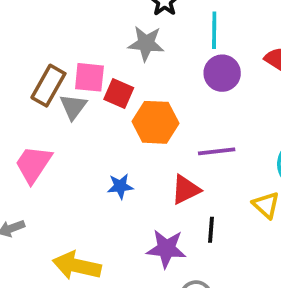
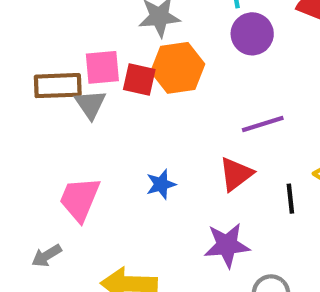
brown rectangle: (48, 86) -> (58, 86), turned 69
orange hexagon: (155, 122) -> (178, 68), moved
pink trapezoid: (33, 164) -> (80, 199), moved
black line: (211, 230) -> (290, 199), moved

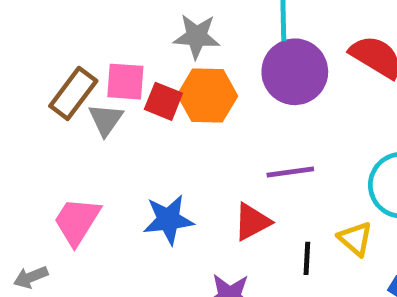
purple circle: (252, 34) -> (295, 72), size x1.4
brown rectangle: (58, 86) -> (73, 93), turned -60
blue star: (161, 184) -> (168, 220), size x1.5

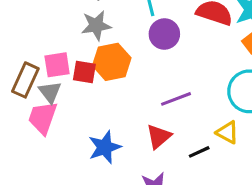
purple circle: (295, 72) -> (164, 34), size x0.7
pink trapezoid: (77, 221) -> (43, 118), moved
black line: (307, 258) -> (199, 152), turned 75

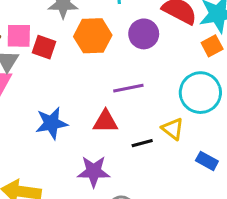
purple circle: (164, 34) -> (144, 34), moved
orange hexagon: (112, 62) -> (93, 36), moved
red triangle: (159, 136) -> (106, 122), turned 32

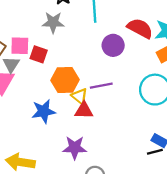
orange hexagon: (93, 36) -> (65, 80), moved
yellow triangle: (173, 129) -> (80, 96), moved
black line: (142, 143) -> (155, 152), moved

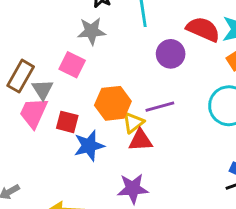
pink square: (20, 46) -> (72, 65), moved, turned 30
red square: (39, 54) -> (67, 122), moved
yellow triangle: (80, 96) -> (133, 123), turned 48

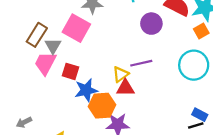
pink square: (72, 65) -> (76, 28), size x1.4
orange hexagon: (113, 103) -> (102, 106), moved

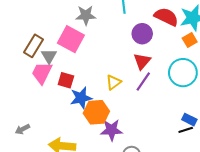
purple line: (141, 63) -> (143, 81), moved, turned -42
red triangle: (125, 88) -> (142, 61), moved, turned -48

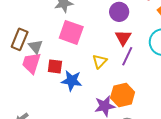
pink square: (71, 39) -> (71, 32), moved
blue star: (81, 98) -> (72, 81), turned 30
orange hexagon: (96, 112) -> (123, 95), moved

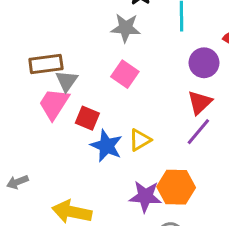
pink square: (71, 32) -> (125, 74), size x0.7
brown rectangle: (20, 39) -> (46, 64), turned 45
yellow triangle: (100, 61) -> (140, 140), moved

